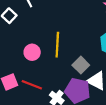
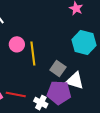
pink circle: (32, 52) -> (17, 44), moved

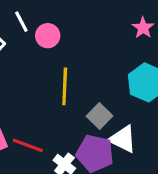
pink circle: (17, 44) -> (48, 36), moved

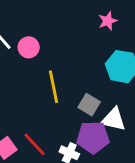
pink star: (143, 28) -> (108, 21), turned 30
red line: (28, 145) -> (34, 144), turned 40

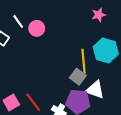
yellow line: (53, 87) -> (84, 61), moved

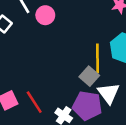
white triangle: (95, 90) -> (108, 93), turned 30

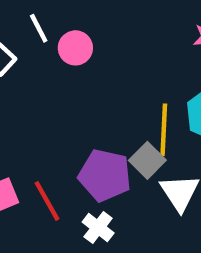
purple pentagon: (87, 106) -> (105, 175), moved

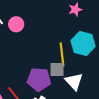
gray square: (147, 160) -> (57, 69), turned -35

